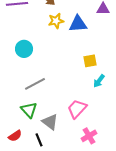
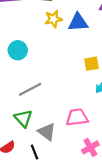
pink trapezoid: (77, 109) -> (77, 117), turned 40

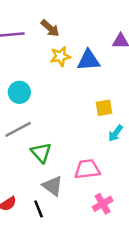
gray line: (30, 89) -> (18, 129), moved
green triangle: (23, 118) -> (41, 153), moved

